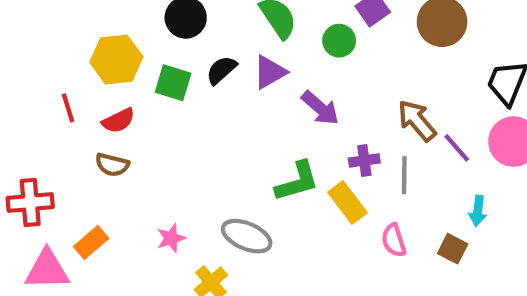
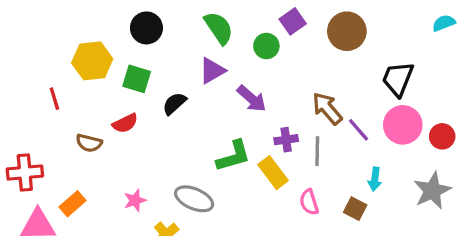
black semicircle: (221, 70) -> (174, 104), moved
red semicircle: (118, 121) -> (125, 123), moved

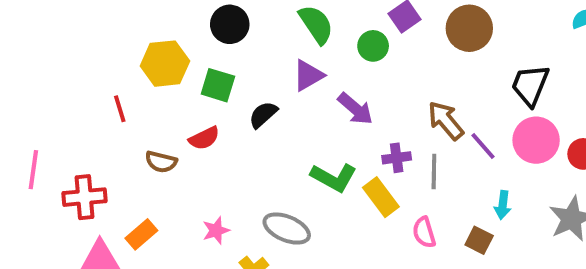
green L-shape: (234, 156) -> (334, 177), turned 45

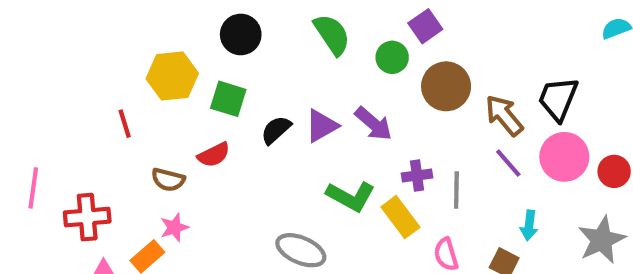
brown circle: (469, 28) -> (446, 86), moved
purple triangle: (308, 75) -> (322, 126), moved
brown arrow: (446, 121) -> (504, 115), moved
pink star: (216, 230) -> (174, 227), moved

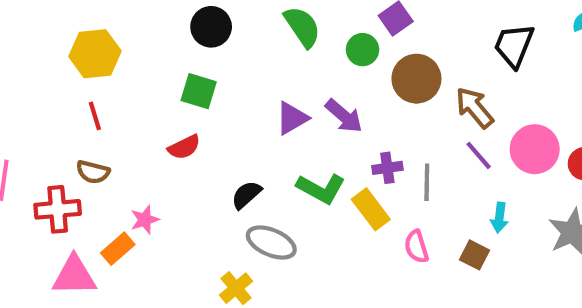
yellow hexagon: (172, 76) -> (95, 54), moved
black trapezoid: (558, 99) -> (514, 45), moved
black semicircle: (276, 130) -> (246, 195), moved
brown semicircle: (168, 180) -> (93, 172), moved

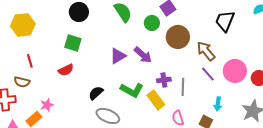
red line: (95, 116) -> (30, 61), moved

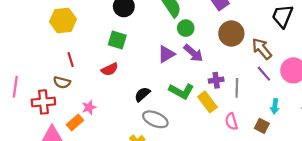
green circle: (152, 23) -> (186, 28), moved

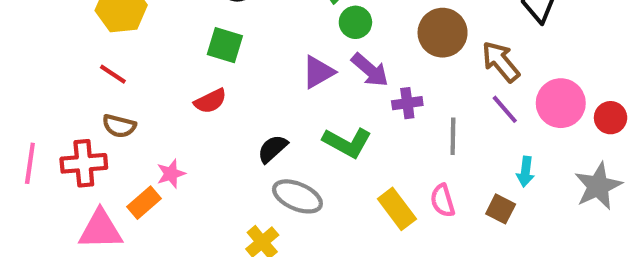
red line: (71, 60) -> (113, 74), moved, turned -40
purple cross: (216, 80) -> (407, 103), moved
pink line: (15, 87) -> (30, 163), moved
yellow rectangle: (207, 102) -> (397, 209), moved

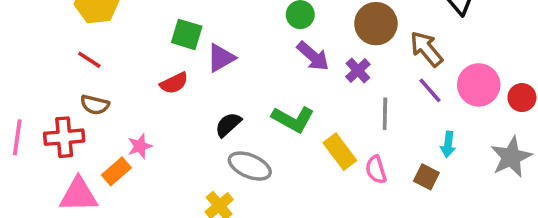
purple triangle: (318, 72) -> (221, 58), moved
purple cross: (407, 103) -> (358, 70), moved, turned -35
yellow rectangle: (397, 209) -> (340, 152), moved

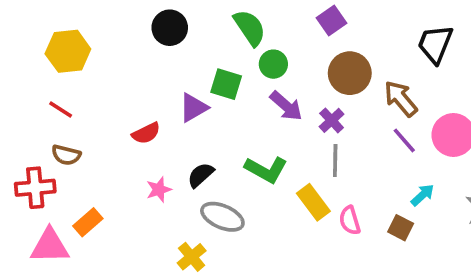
green square: (187, 34) -> (226, 84), moved
gray line: (385, 114) -> (335, 160), moved
cyan arrow: (448, 144) -> (422, 195), turned -140
pink star: (140, 146) -> (159, 190), moved

